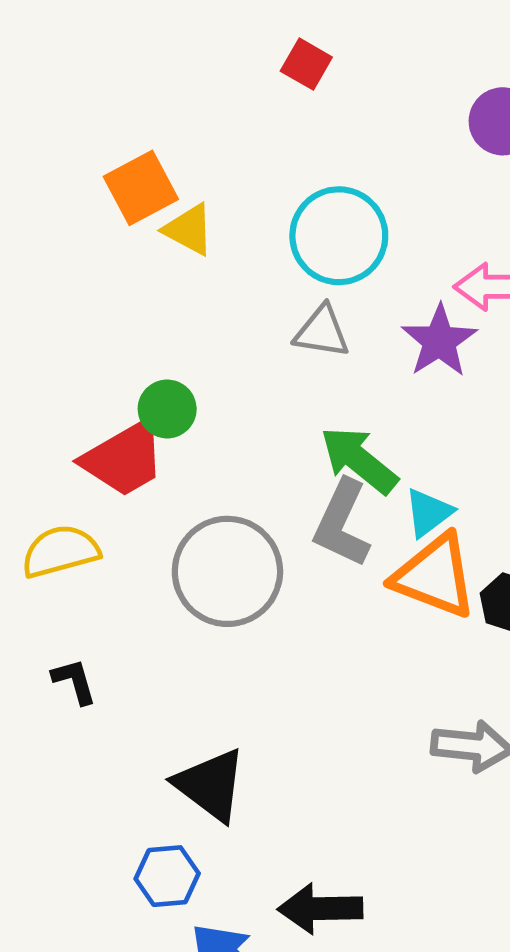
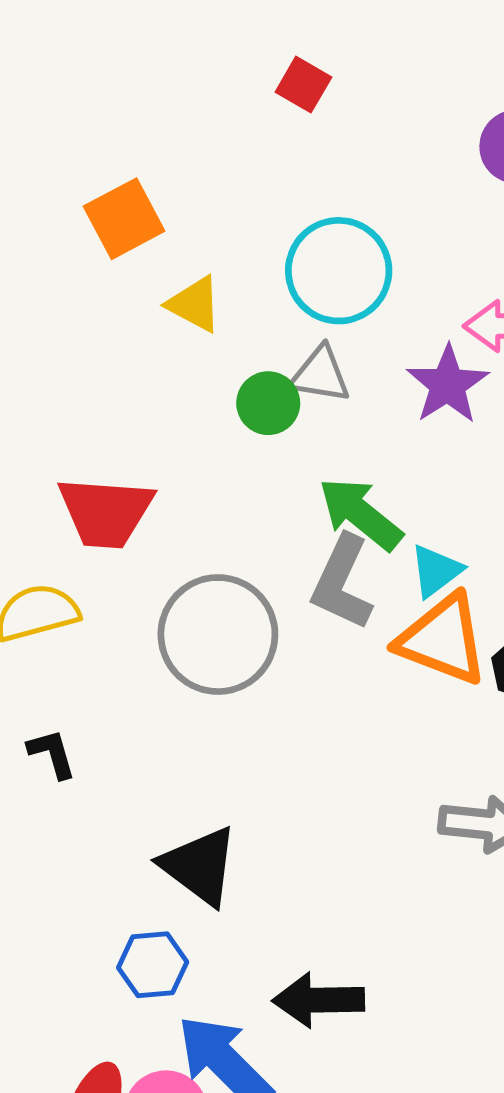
yellow triangle: (189, 230) -> (194, 304), moved
green circle: (167, 409) -> (268, 403), moved
red trapezoid: (124, 458) -> (106, 512), turned 34

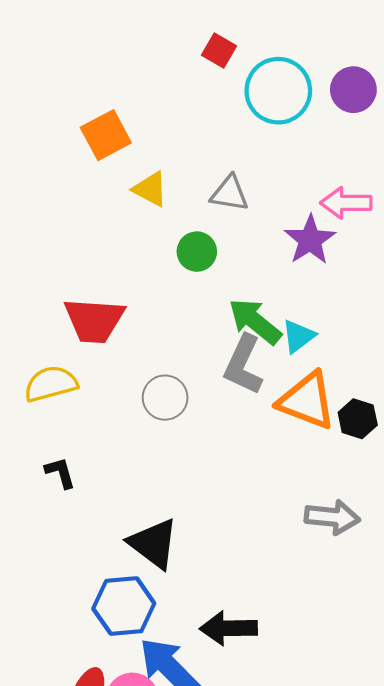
cyan circle: (339, 271) -> (278, 91), moved
gray triangle: (320, 375) -> (230, 193), moved
cyan triangle: (436, 571) -> (298, 336), moved
gray circle: (218, 635) -> (165, 398), size x0.6
blue hexagon: (153, 965) -> (124, 606), size x1.4

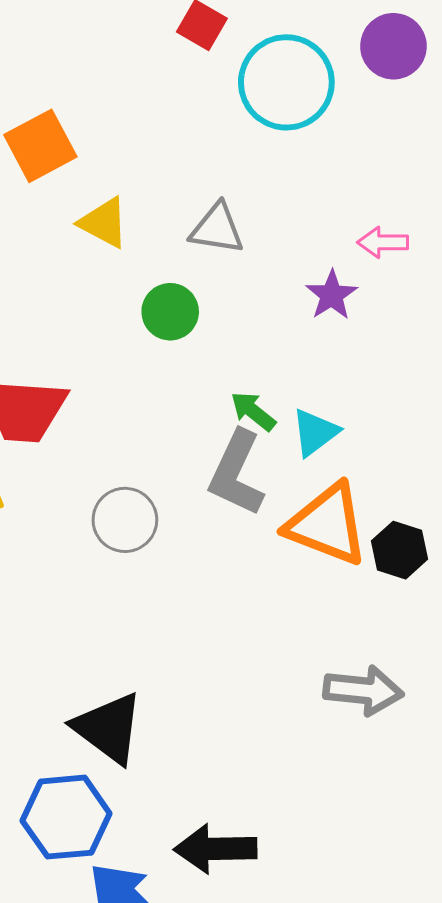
purple circle: (353, 90) -> (393, 46), moved
pink arrow: (346, 203) -> (383, 242), size x0.7
purple star: (310, 240) -> (332, 295), size x0.7
green arrow: (255, 321) -> (253, 411), size x0.6

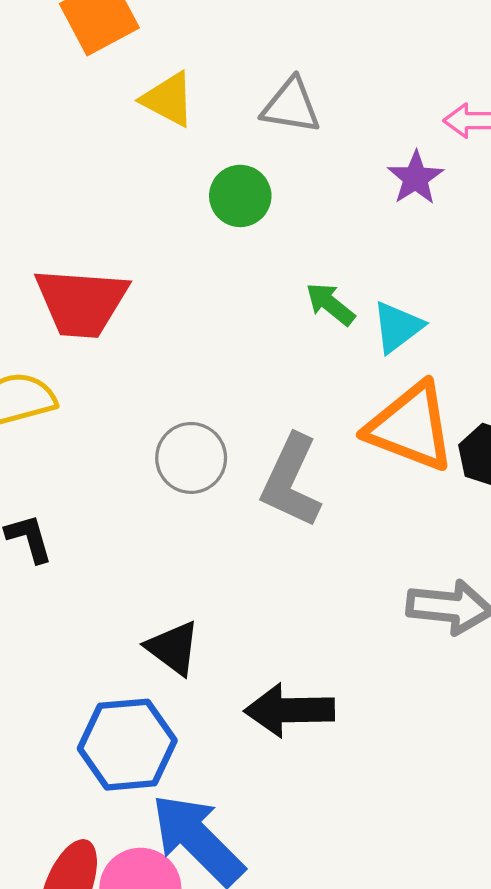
gray L-shape: (237, 473) -> (291, 481), moved
gray circle: (125, 520) -> (191, 458), moved
black triangle: (108, 728) -> (173, 648), size x0.7
black arrow: (215, 849) -> (289, 710), moved

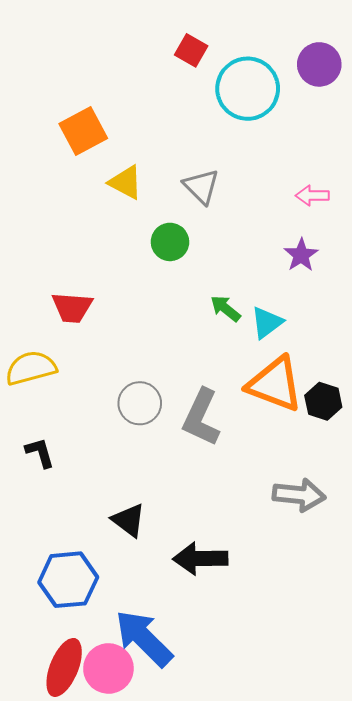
gray triangle: (291, 106) -> (201, 186), turned 36
purple star: (415, 178) -> (301, 255), moved
red trapezoid: (81, 302) -> (72, 307), size x0.7
blue hexagon: (127, 745) -> (68, 580), moved

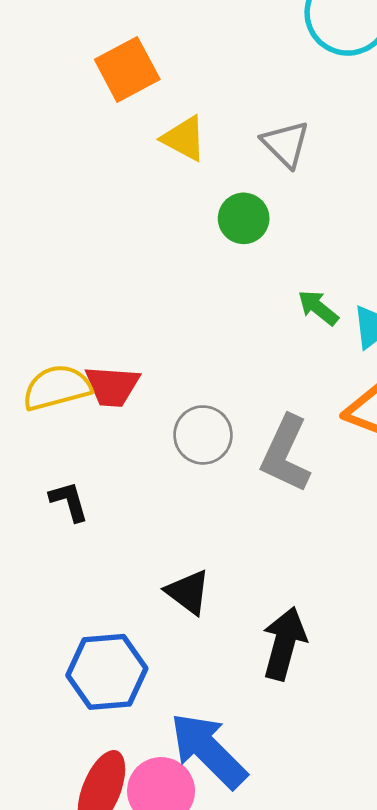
red trapezoid: (72, 307) -> (112, 386), moved
black arrow: (200, 559) -> (284, 643), turned 106

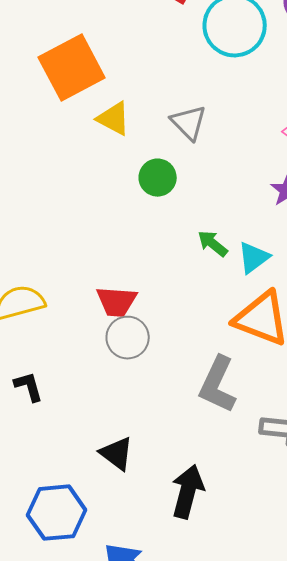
orange square: (127, 69) -> (72, 68), size x1.4
red trapezoid: (112, 386) -> (117, 302), moved
gray L-shape: (286, 454) -> (218, 385), moved

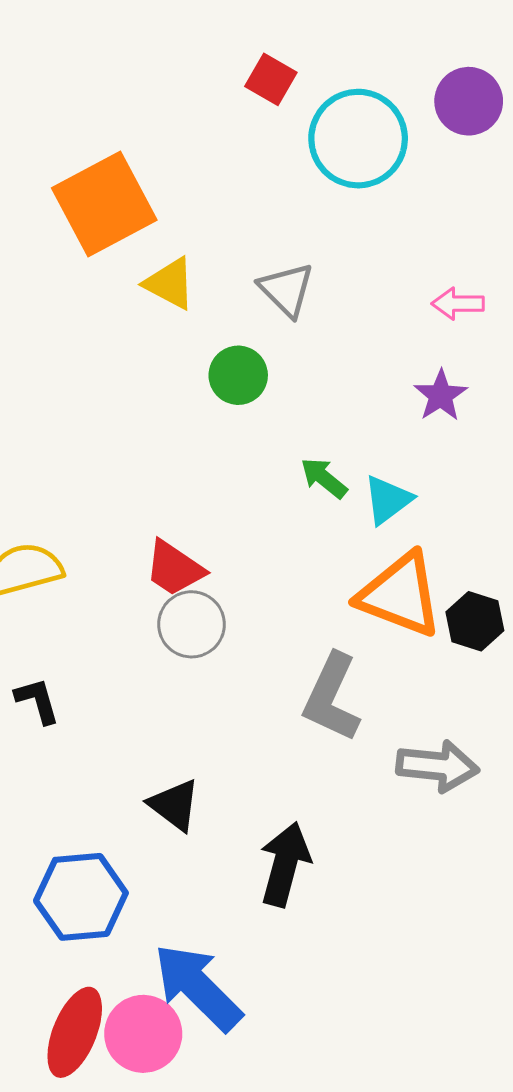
red trapezoid: (117, 302) -> (174, 568), turned 30

